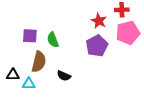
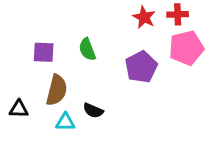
red star: (99, 21) -> (144, 17), moved
green semicircle: (53, 40) -> (87, 49), moved
cyan triangle: (29, 84) -> (65, 122), moved

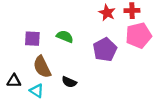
green semicircle: (87, 49) -> (65, 37), turned 133
brown semicircle: (57, 90) -> (42, 67), turned 140
cyan triangle: (65, 122) -> (37, 91), moved, turned 32

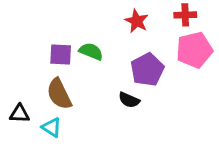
red star: (107, 13) -> (137, 21), moved
purple square: (32, 39) -> (61, 54), moved
black semicircle: (69, 82) -> (129, 100), moved

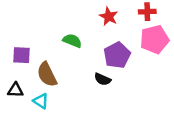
purple square: (61, 54) -> (22, 55), moved

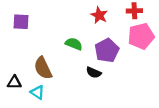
green semicircle: (72, 41) -> (74, 44), moved
purple square: (22, 55) -> (21, 22), moved

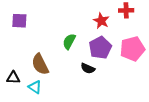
red star: (99, 15) -> (101, 21), moved
pink pentagon: (141, 36) -> (132, 49), moved
green semicircle: (74, 44) -> (69, 41), turned -84

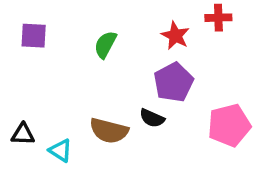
green semicircle: (69, 41) -> (105, 45), moved
pink pentagon: (132, 49) -> (229, 125), moved
brown semicircle: (40, 64) -> (109, 131), moved, turned -50

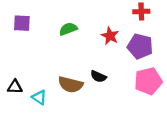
red star: (175, 36) -> (110, 36), moved
green semicircle: (105, 45) -> (68, 29), turned 42
purple pentagon: (174, 82) -> (140, 46), moved, turned -30

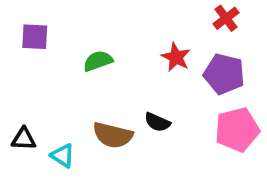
red cross: (141, 12) -> (226, 18), turned -35
green semicircle: (68, 29) -> (98, 61), moved

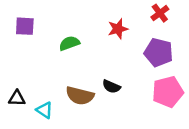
red star: (176, 57) -> (118, 29), moved, turned 30

